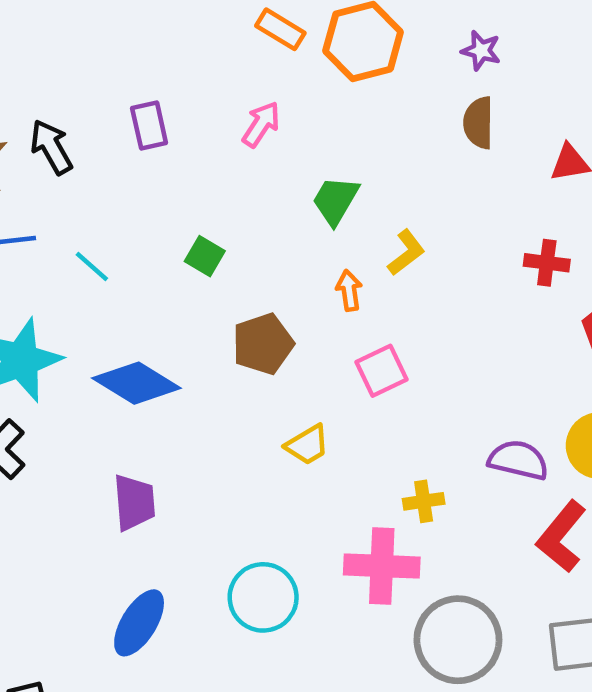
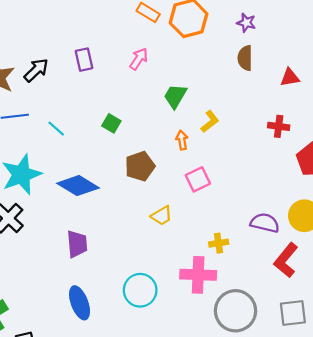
black arrow: (51, 147) -> (36, 70), turned 76
blue ellipse: (139, 623) -> (80, 303), turned -52

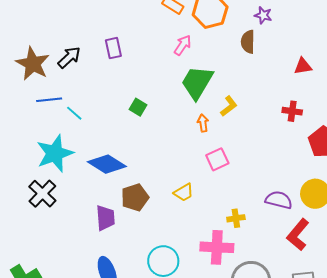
brown semicircle: (245, 58) -> (248, 42), moved
pink arrow: (139, 59) -> (183, 45), moved
green trapezoid: (175, 96) -> (197, 82), size x1.5
cyan line: (56, 129) -> (74, 113), moved
brown pentagon: (140, 166) -> (135, 197), moved

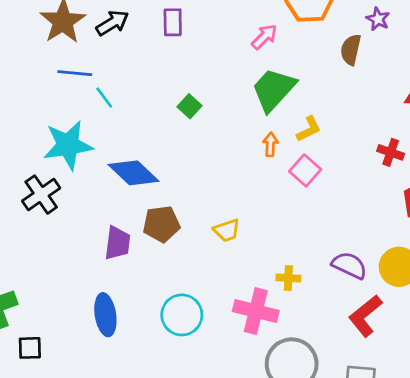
pink square: (217, 159) -> (305, 170), moved, turned -35

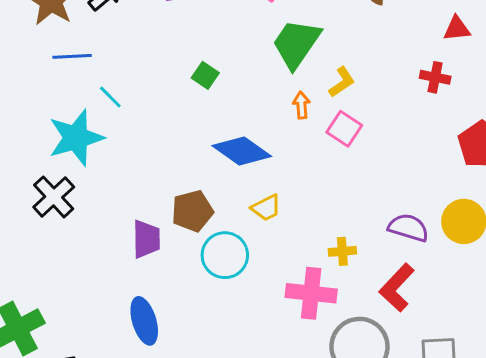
cyan line: (104, 98) -> (110, 97), moved
red cross: (391, 152) -> (435, 77), moved
blue diamond: (133, 173) -> (242, 151), moved
cyan circle: (182, 315) -> (225, 255), moved
red L-shape: (365, 316) -> (397, 288), moved

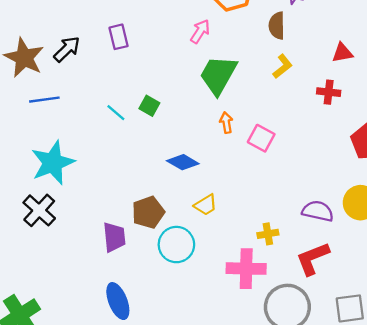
yellow L-shape: (342, 82) -> (283, 66), moved
cyan line: (110, 97) -> (116, 113), moved
blue diamond: (242, 151) -> (183, 162), size x0.7
red L-shape: (397, 288) -> (313, 259), turned 30

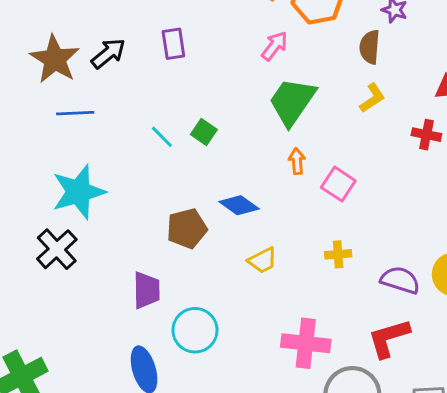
brown pentagon: (148, 212) -> (187, 228), moved
yellow cross: (268, 234) -> (338, 254), moved
cyan circle: (176, 245) -> (195, 330), moved

